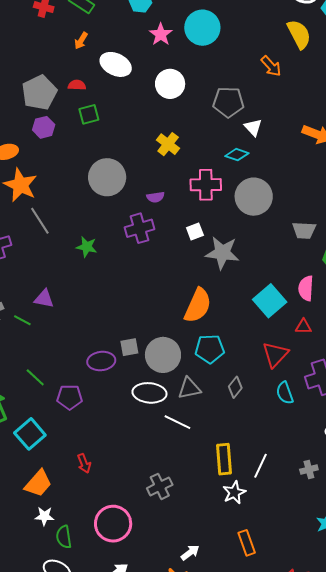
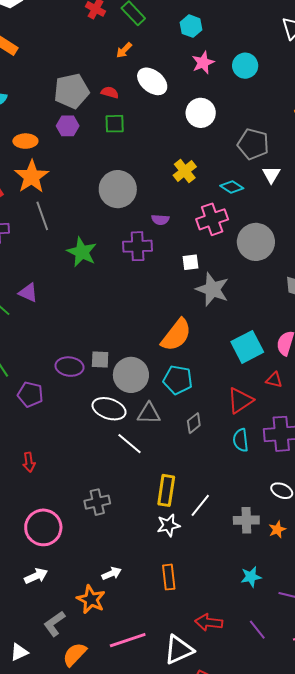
cyan circle: (202, 28) -> (245, 66), size x0.7
cyan diamond: (237, 155) -> (232, 187), moved
pink cross: (206, 185) -> (212, 219), turned -32
green star: (87, 247) -> (82, 252), size x1.4
gray cross: (309, 470) -> (246, 520), size x1.4

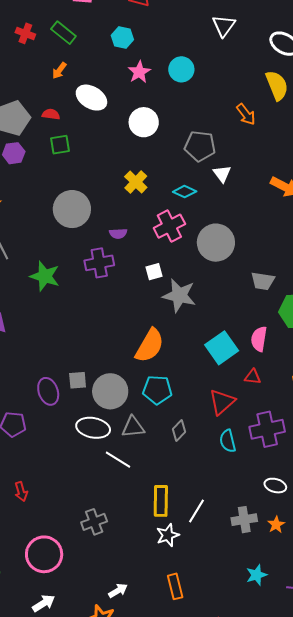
purple ellipse: (69, 367) -> (48, 391), turned 72

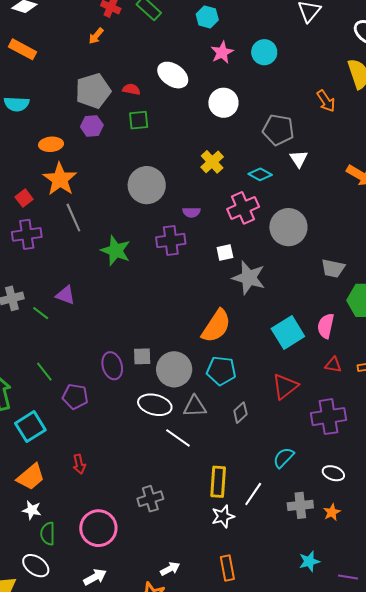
orange arrow: (59, 71) -> (96, 36), moved
red triangle: (253, 377) -> (333, 365), moved
cyan semicircle: (228, 441) -> (284, 458), moved, turned 55

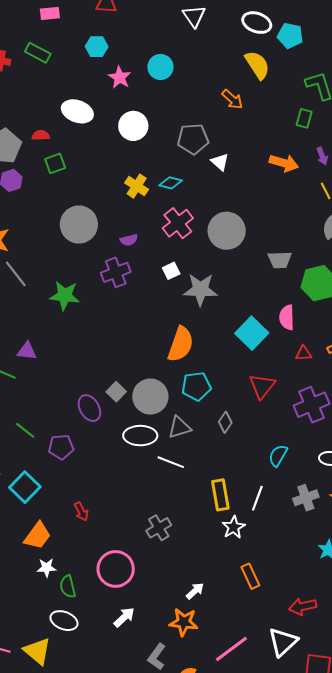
cyan diamond: (260, 174) -> (171, 183), moved
gray square: (142, 356) -> (116, 392), turned -30

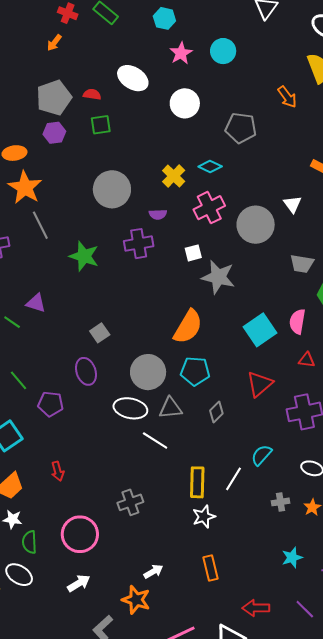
white triangle: (220, 162) -> (292, 204), moved
yellow cross: (137, 186) -> (174, 176), moved
gray square: (116, 392) -> (100, 333), moved
white line: (257, 498) -> (233, 479), moved
gray cross: (306, 498) -> (280, 502), size x0.7

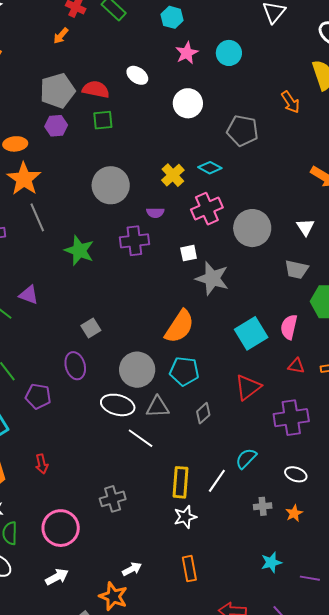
white ellipse: (133, 78) -> (137, 75), size x0.7
red semicircle: (92, 94) -> (96, 89), size x1.5
white triangle: (292, 204) -> (306, 227), moved

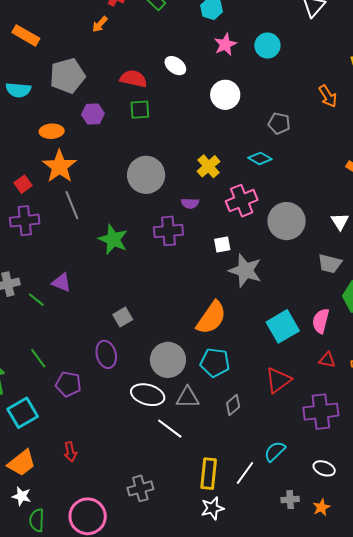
gray pentagon: (57, 91) -> (67, 76), moved
gray pentagon: (243, 131) -> (279, 123), size x0.7
cyan diamond: (210, 168) -> (260, 158), moved

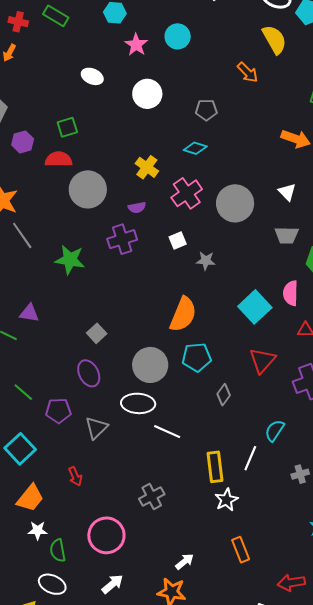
red semicircle: (134, 79) -> (59, 159), moved
gray star: (245, 270) -> (206, 261), size x0.6
gray triangle: (188, 397) -> (96, 428), moved, turned -30

